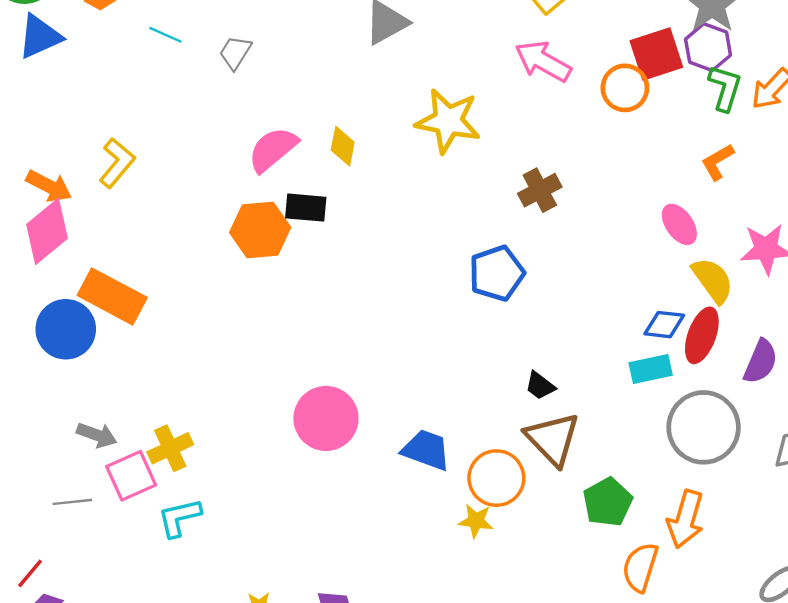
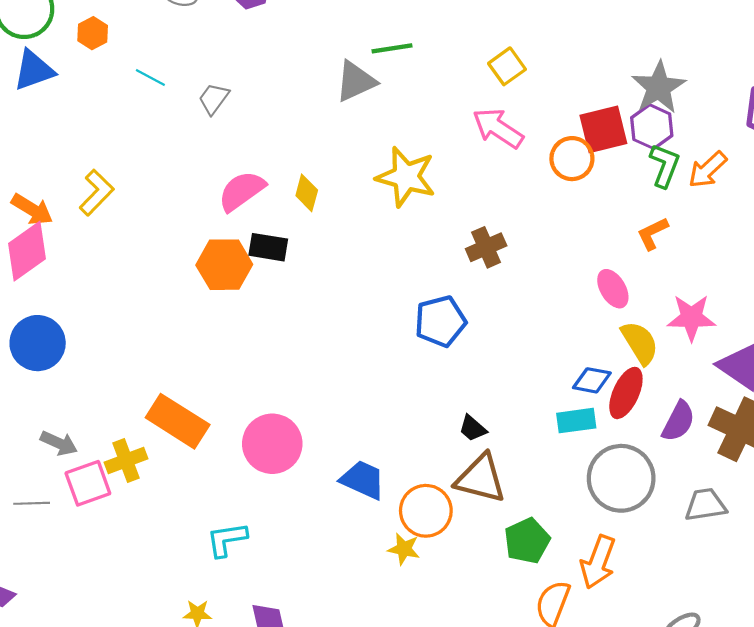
orange rectangle: (112, 296) -> (178, 421), moved
brown triangle: (553, 439) -> (481, 478), turned -36
cyan L-shape: (179, 518) -> (227, 539), moved

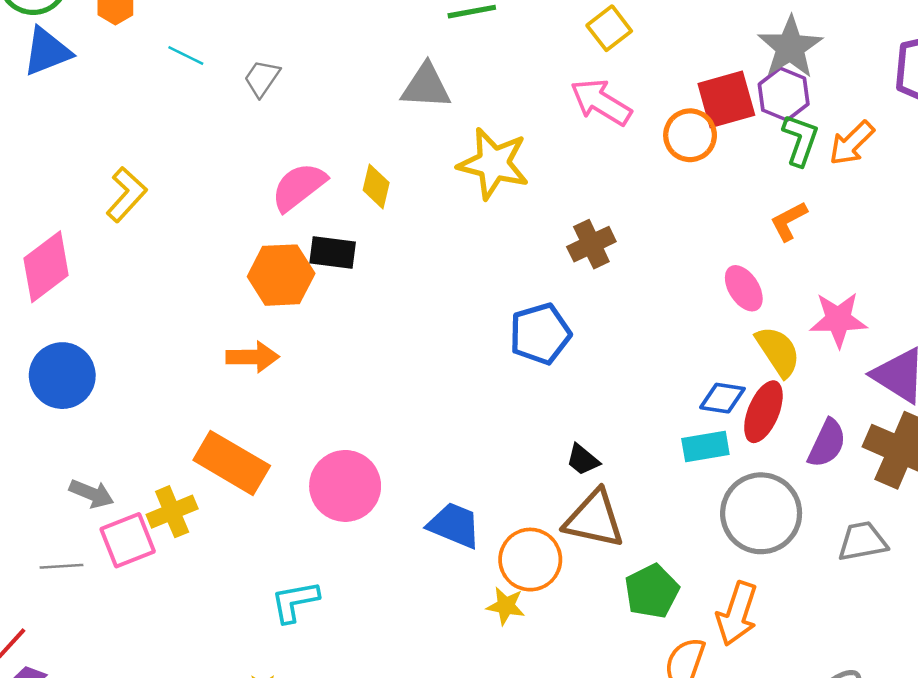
gray triangle: (356, 81) -> (426, 86), moved, turned 30
orange arrow: (32, 209) -> (253, 357), moved, turned -30

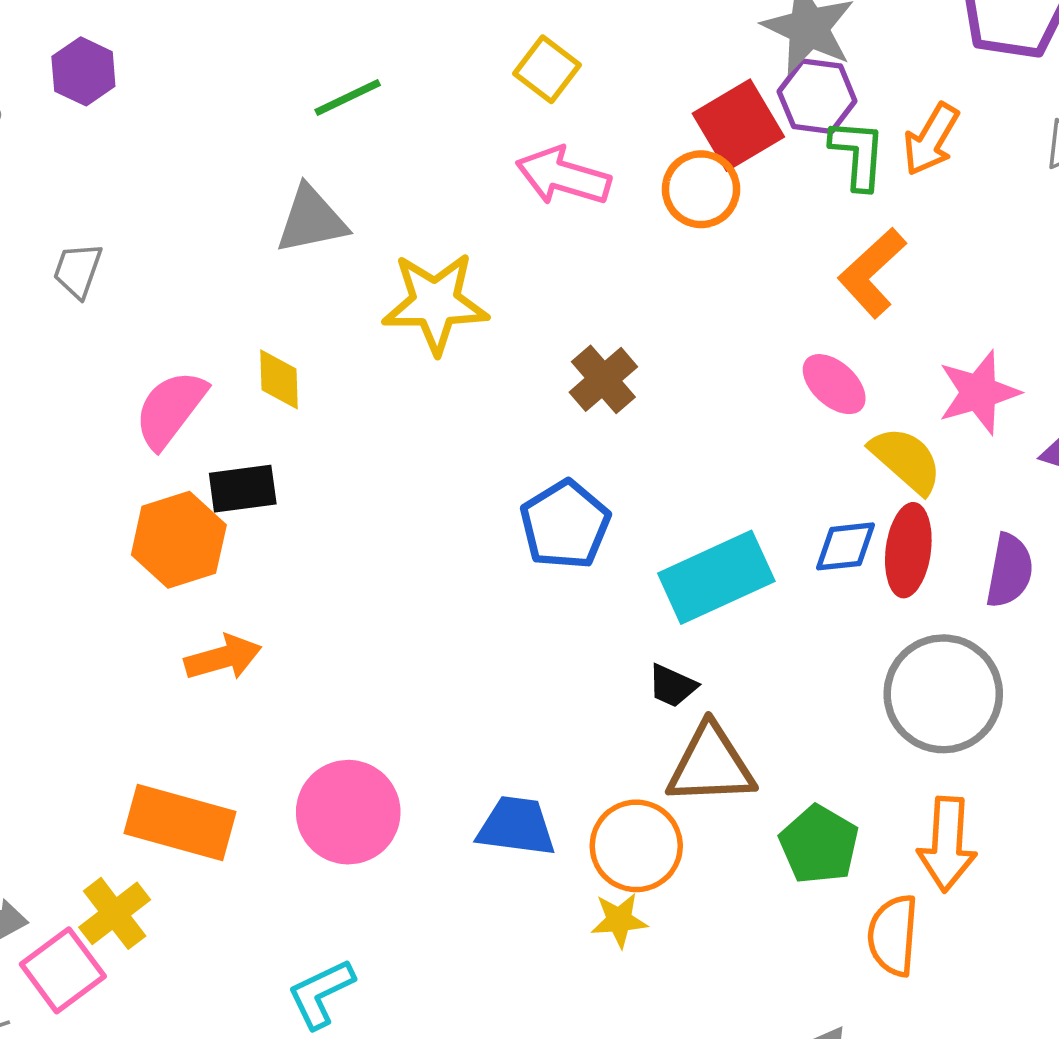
orange L-shape: (789, 221) -> (872, 273), size x1.4
orange arrow: (253, 357) -> (223, 658), moved
cyan rectangle: (705, 446) -> (716, 577), moved, size x1.6

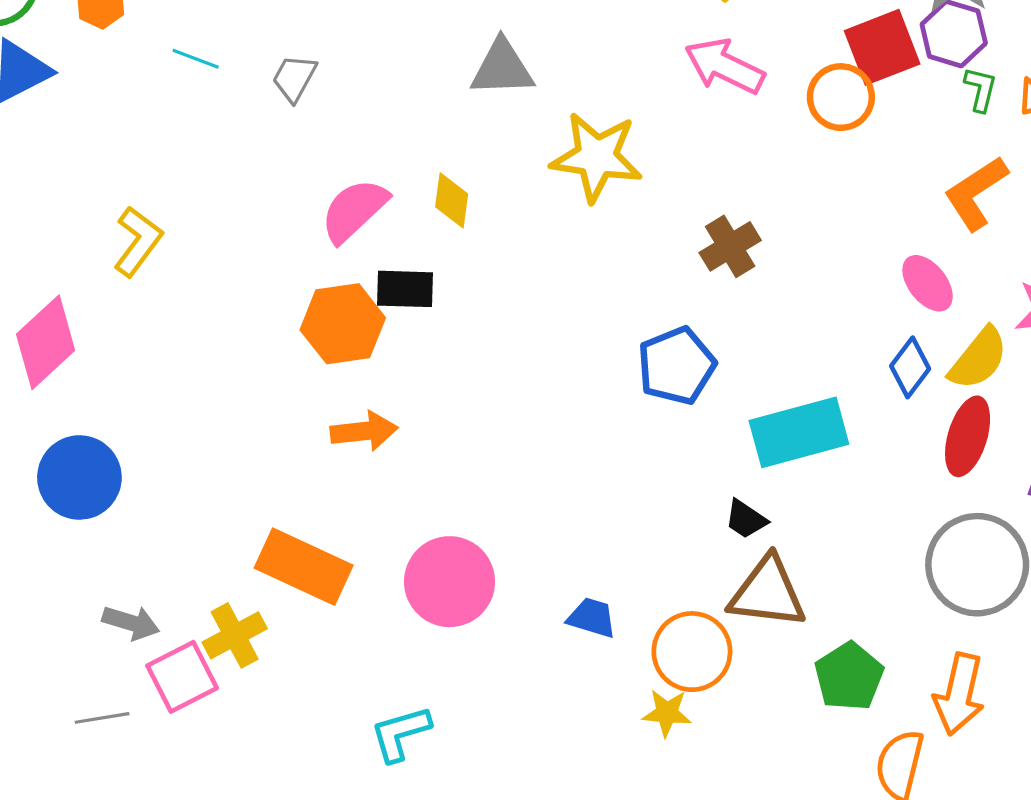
green L-shape: (858, 154) -> (981, 89), size x0.7
yellow semicircle: (906, 460) -> (978, 359), turned 78
blue diamond: (846, 546) -> (910, 367), moved, turned -56
blue trapezoid: (516, 826) -> (592, 618), size x0.7

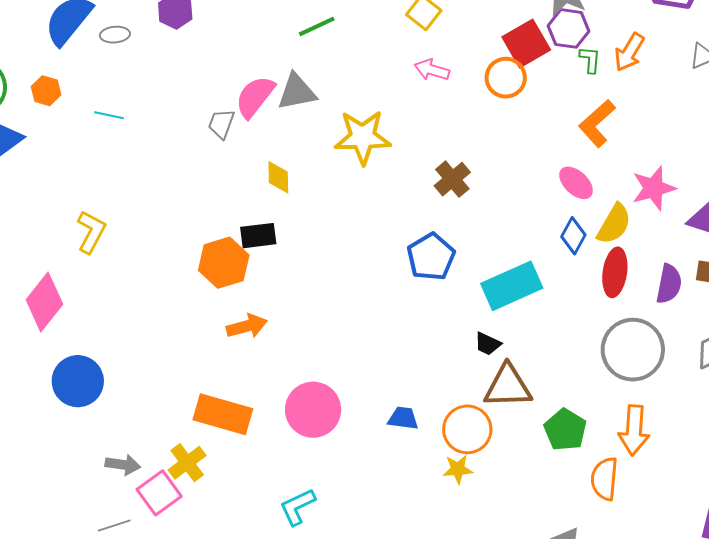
pink arrow: (724, 66) -> (432, 70), size x0.7
gray trapezoid: (294, 78) -> (221, 124), moved
pink semicircle: (354, 210) -> (255, 97), moved

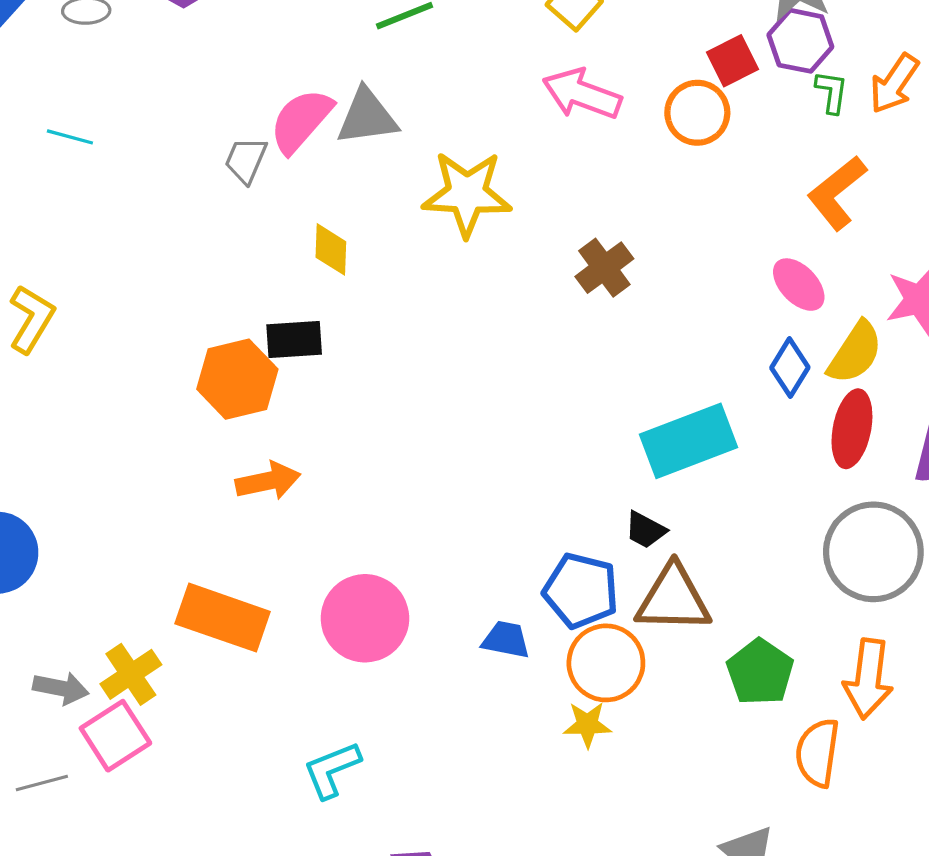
red square: (526, 43) -> (733, 61), size x0.7
pink arrow: (432, 70) -> (582, 94), size x1.4
blue pentagon: (431, 257) -> (581, 591), moved, turned -30
yellow cross: (187, 463) -> (131, 674), moved

